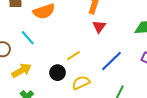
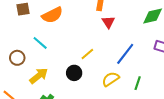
yellow semicircle: (81, 83) -> (111, 79), moved

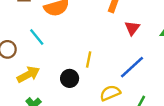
red triangle: (108, 22) -> (132, 28), moved
yellow line: (87, 54) -> (89, 60), turned -48

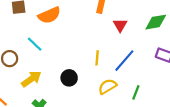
yellow line: (89, 60) -> (97, 58), moved

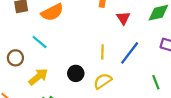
yellow semicircle: (107, 86) -> (103, 81), moved
green line: (136, 92) -> (156, 82), moved, turned -40

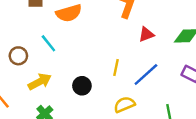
red triangle: (123, 18) -> (146, 34), turned 32
yellow semicircle: (103, 81) -> (124, 105), moved

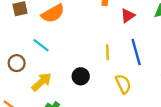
blue line: (146, 74) -> (136, 52), turned -50
yellow semicircle: (124, 105) -> (123, 84), turned 102

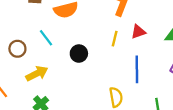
yellow line: (108, 52) -> (115, 39), moved
black circle: (81, 76) -> (79, 54), moved

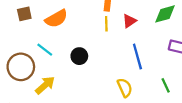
yellow line: (115, 39) -> (106, 24), moved
brown circle: (17, 49) -> (21, 67), size x1.6

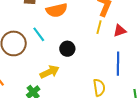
yellow arrow: (45, 85) -> (50, 72), moved

